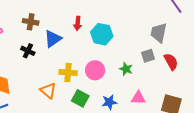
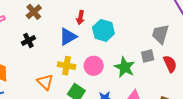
brown cross: (31, 22) -> (34, 12), turned 35
blue triangle: (53, 39) -> (68, 37), moved
black cross: (28, 51) -> (28, 40), turned 32
green star: (126, 69) -> (125, 67), size x1.5

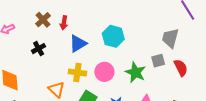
red arrow: (80, 18) -> (64, 23), moved

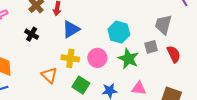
cyan hexagon: (113, 36) -> (119, 32), moved
black cross: (39, 49) -> (32, 34), turned -32

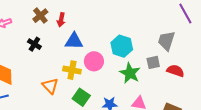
blue triangle: (71, 29) -> (74, 41), turned 30
red semicircle: (174, 54) -> (175, 71), turned -48
pink circle: (97, 58) -> (94, 61), moved

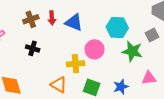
brown cross: (40, 16) -> (31, 19), turned 35
blue triangle: (74, 41) -> (74, 22), moved, turned 36

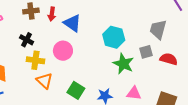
pink circle: (95, 49) -> (63, 51), moved
yellow cross: (76, 64) -> (35, 60), moved

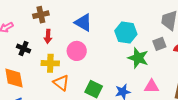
red arrow: (52, 14) -> (48, 36), moved
black cross: (26, 40) -> (24, 49), moved

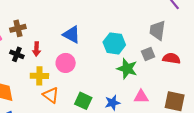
brown cross: (41, 15) -> (18, 28), moved
black cross: (24, 49) -> (17, 54), moved

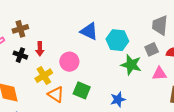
blue triangle: (72, 34) -> (89, 31), moved
yellow cross: (39, 76) -> (44, 76), turned -30
pink triangle: (141, 97) -> (159, 74), moved
green square: (83, 101) -> (82, 90), moved

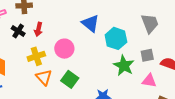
gray trapezoid: (160, 25) -> (150, 23), moved, turned 140

